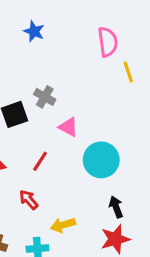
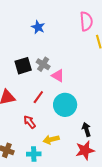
blue star: (34, 31) -> (38, 27), moved
gray cross: (45, 97) -> (43, 64), moved
cyan circle: (101, 160) -> (65, 105), moved

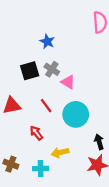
blue star: (38, 27) -> (47, 41), moved
red line: (38, 97) -> (46, 106), turned -72

